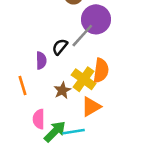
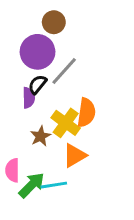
purple circle: (96, 19) -> (38, 52), moved
purple semicircle: (41, 61) -> (29, 98), moved

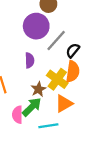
black semicircle: (38, 84) -> (73, 50), moved
green arrow: (32, 185) -> (32, 107), moved

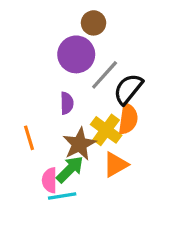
black semicircle: (73, 50) -> (128, 89), size x1.5
brown star: (38, 89) -> (79, 144), size x1.5
cyan line: (48, 126) -> (62, 196), moved

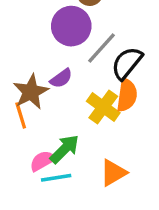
purple semicircle: (67, 103) -> (61, 78), turned 55
brown star: (79, 144) -> (31, 92), moved
orange triangle: (116, 165) -> (113, 173), moved
pink semicircle: (49, 180) -> (43, 161), turned 60

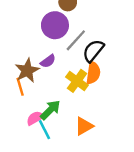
cyan line: (56, 178) -> (44, 130), turned 72

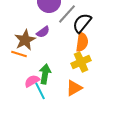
yellow cross: (77, 81) -> (81, 62), moved, turned 30
orange line: (20, 87) -> (19, 54), turned -56
green arrow: (50, 110) -> (45, 74), turned -36

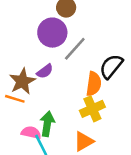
black semicircle: (82, 23) -> (111, 66), moved
pink semicircle: (32, 81) -> (31, 133), turned 42

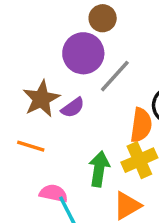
brown star: (22, 81) -> (41, 99), moved
green arrow: (47, 124) -> (99, 169), moved

